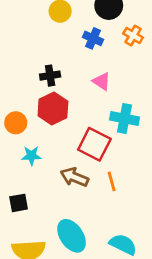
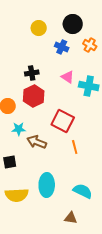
cyan cross: (124, 118) -> (89, 86), moved
brown arrow: (74, 177) -> (37, 142), moved
cyan ellipse: (72, 236) -> (47, 185), turned 35

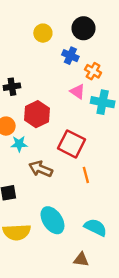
orange cross: (90, 45) -> (93, 71), moved
black cross: (32, 73) -> (12, 87), moved
cyan star: (19, 129) -> (19, 144), moved
cyan ellipse: (47, 185) -> (52, 220), turned -35

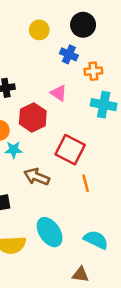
orange cross: (93, 71) -> (93, 71), turned -35
pink triangle: (78, 91) -> (59, 93), moved

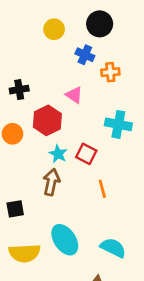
cyan cross: (104, 105) -> (118, 124), moved
cyan star: (14, 150) -> (58, 154), moved, turned 30
red square: (70, 150) -> (86, 154), size x0.7
brown arrow: (37, 177) -> (51, 182), turned 80

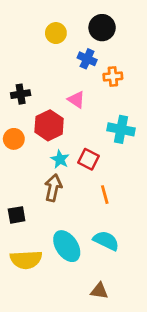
cyan semicircle: (113, 248) -> (106, 241), moved

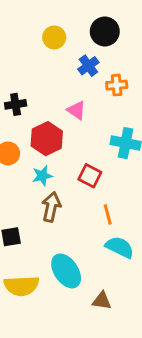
blue cross: (87, 59) -> (88, 66), turned 30
cyan star: (60, 159) -> (42, 176), moved, turned 30
cyan semicircle: (106, 241) -> (120, 247), moved
brown triangle: (99, 291) -> (102, 301), moved

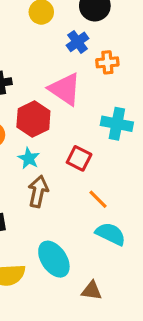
pink triangle: (77, 110) -> (65, 89), size x1.6
cyan star: (42, 176) -> (29, 158), turned -30
orange line: (108, 214) -> (98, 199), turned -30

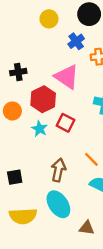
red square: (79, 158) -> (66, 123), moved
brown arrow: (38, 191) -> (58, 170), moved

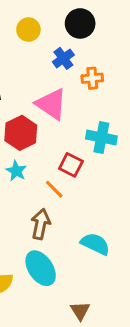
red square: (66, 123) -> (71, 165), moved
orange line: (91, 159) -> (54, 189), moved
brown triangle: (87, 228) -> (80, 311), moved, turned 49

